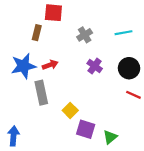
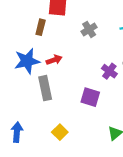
purple cross: (95, 66) -> (109, 71), moved
yellow square: (70, 110) -> (60, 132), moved
purple square: (86, 129) -> (90, 97), moved

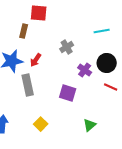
gray cross: (89, 29) -> (67, 47), moved
red arrow: (54, 60) -> (36, 60), turned 144

